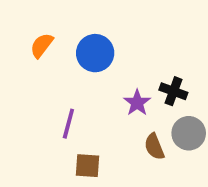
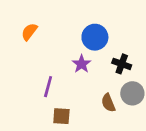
blue circle: (95, 53) -> (95, 37), moved
purple star: (137, 103) -> (82, 64), moved

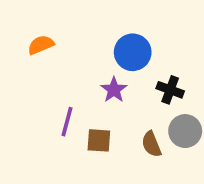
orange semicircle: (29, 32) -> (41, 45), turned 30
brown square: (61, 116) -> (99, 140), moved

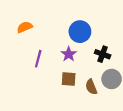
purple line: (67, 122) -> (38, 59), moved
brown square: (99, 140) -> (69, 79), moved

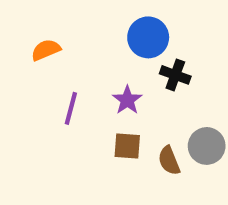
blue circle: (80, 32) -> (148, 37), moved
black cross: (103, 54) -> (175, 75), moved

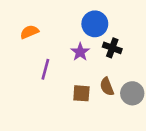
purple star: (127, 100) -> (80, 52), moved
brown semicircle: (169, 161) -> (107, 87), moved

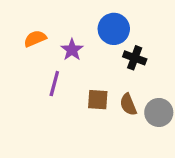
purple star: (80, 52) -> (72, 50), moved
brown square: (81, 93) -> (98, 100), moved

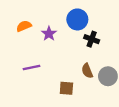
purple line: (54, 84) -> (31, 67), moved, turned 63
brown square: (98, 100) -> (66, 88), moved

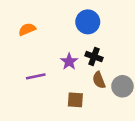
purple star: (49, 34) -> (69, 62), moved
black cross: (92, 39) -> (94, 57), moved

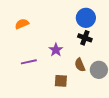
blue circle: (88, 22) -> (86, 18), moved
black cross: (94, 57) -> (85, 38), moved

